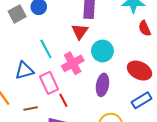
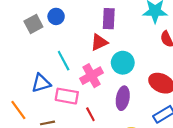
red triangle: (80, 31) -> (99, 42), turned 30
pink rectangle: (49, 83) -> (67, 96), turned -55
red line: (63, 100) -> (90, 114), moved

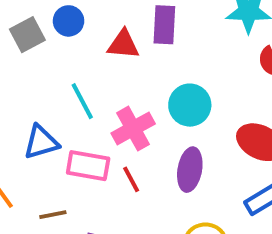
red triangle: (99, 42) -> (123, 44), moved, turned 30
red line: (90, 114) -> (131, 179), moved

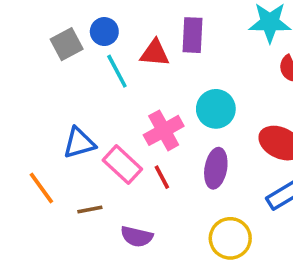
cyan line: (82, 101) -> (117, 71), moved
pink rectangle: (88, 166) -> (122, 165), turned 33

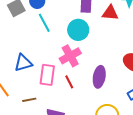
red triangle: (155, 53) -> (110, 13), moved
cyan circle: (216, 109) -> (78, 30), moved
pink rectangle: (122, 165) -> (47, 75), turned 55

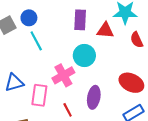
cyan circle: (78, 30) -> (84, 56), moved
red line: (69, 82) -> (68, 110), moved

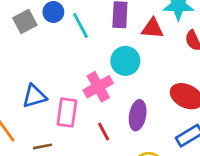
cyan line: (36, 41) -> (81, 26), moved

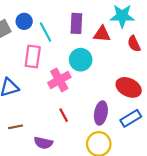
pink rectangle: (67, 113) -> (33, 56), moved
purple ellipse: (138, 115) -> (101, 113), moved

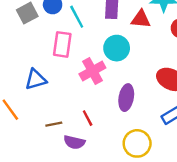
purple ellipse: (101, 113) -> (126, 98), moved
red line: (64, 115) -> (88, 118), moved
brown line: (16, 127) -> (54, 124), moved

